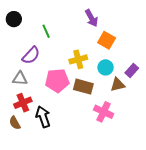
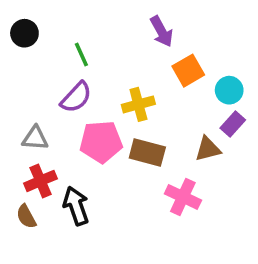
orange square: (107, 40) -> (188, 71), turned 30
purple semicircle: (31, 55) -> (76, 97), moved
cyan circle: (106, 67) -> (229, 90), moved

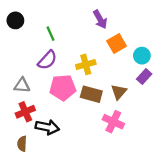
brown triangle: (208, 149) -> (119, 92), moved, turned -35
black arrow: (76, 206) -> (47, 127), turned 120
brown semicircle: (26, 217) -> (22, 144), moved, turned 32

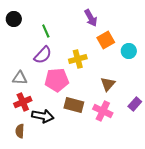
purple rectangle: (144, 77) -> (135, 104), moved
brown rectangle: (91, 94) -> (74, 105), moved

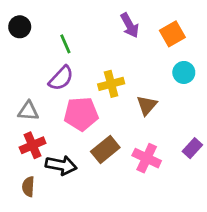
orange square: (106, 40) -> (172, 34), moved
brown triangle: (108, 84) -> (147, 105), moved
brown rectangle: (74, 105) -> (105, 150), turned -54

